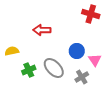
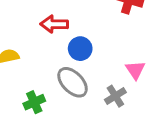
blue circle: (77, 51) -> (80, 49), moved
green cross: (29, 70) -> (34, 102), moved

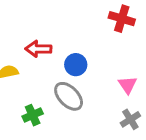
red arrow: (54, 24) -> (38, 49), moved
gray cross: (115, 96) -> (130, 119), moved

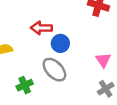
red arrow: (38, 49) -> (41, 28), moved

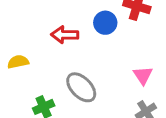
blue circle: (60, 43) -> (105, 23), moved

